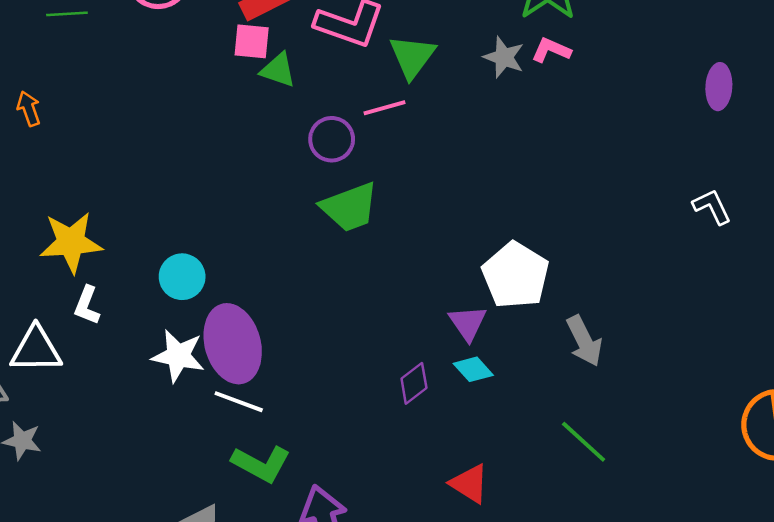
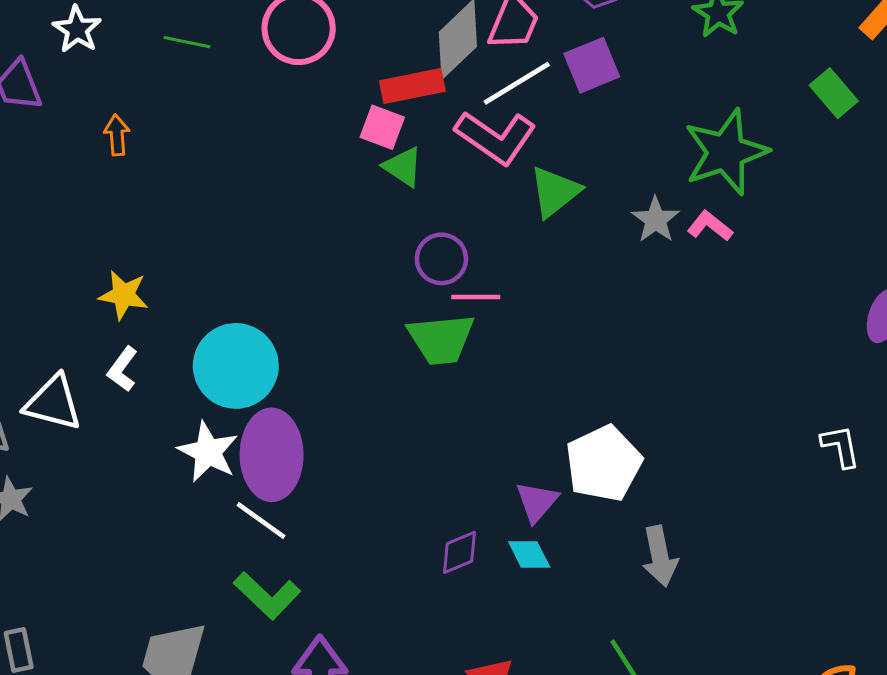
pink line: (384, 108) -> (476, 297), moved
yellow star: (71, 242) -> (124, 295), size x0.7
cyan circle: (182, 277) -> (236, 366), size x1.6

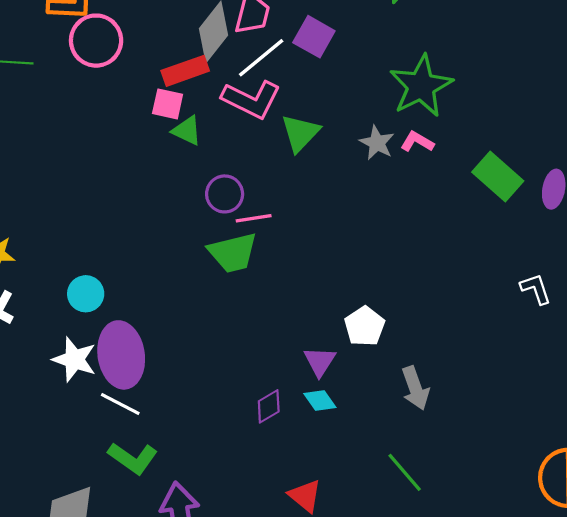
purple square: (592, 65) -> (314, 37), turned -30
green rectangle: (834, 93) -> (498, 177), moved, size x1.4
cyan circle: (236, 366) -> (86, 294), size x0.6
white pentagon: (604, 463) -> (365, 326), size x0.7

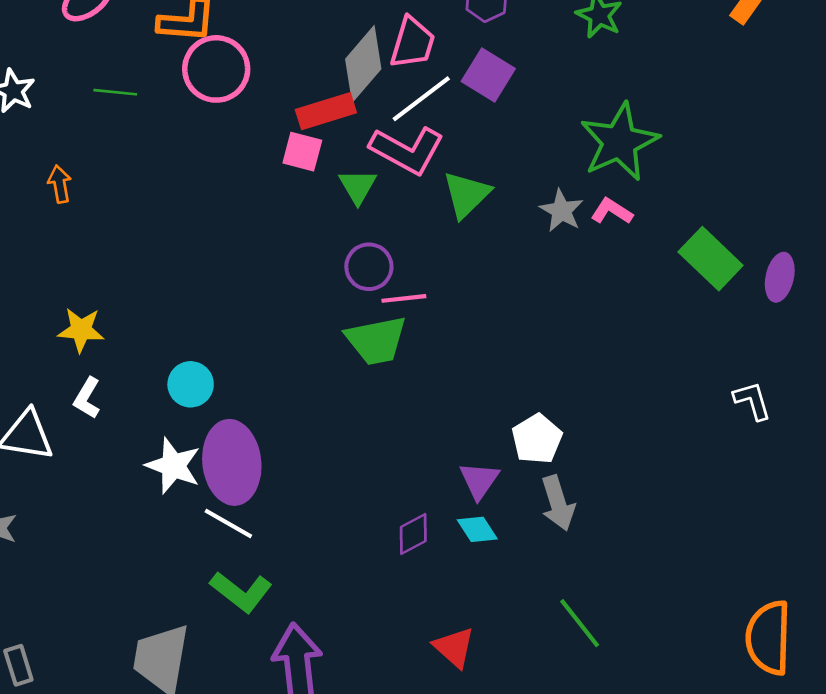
green triangle: (187, 131) -> (358, 186), moved, turned 32
gray arrow: (415, 388) -> (558, 503), moved

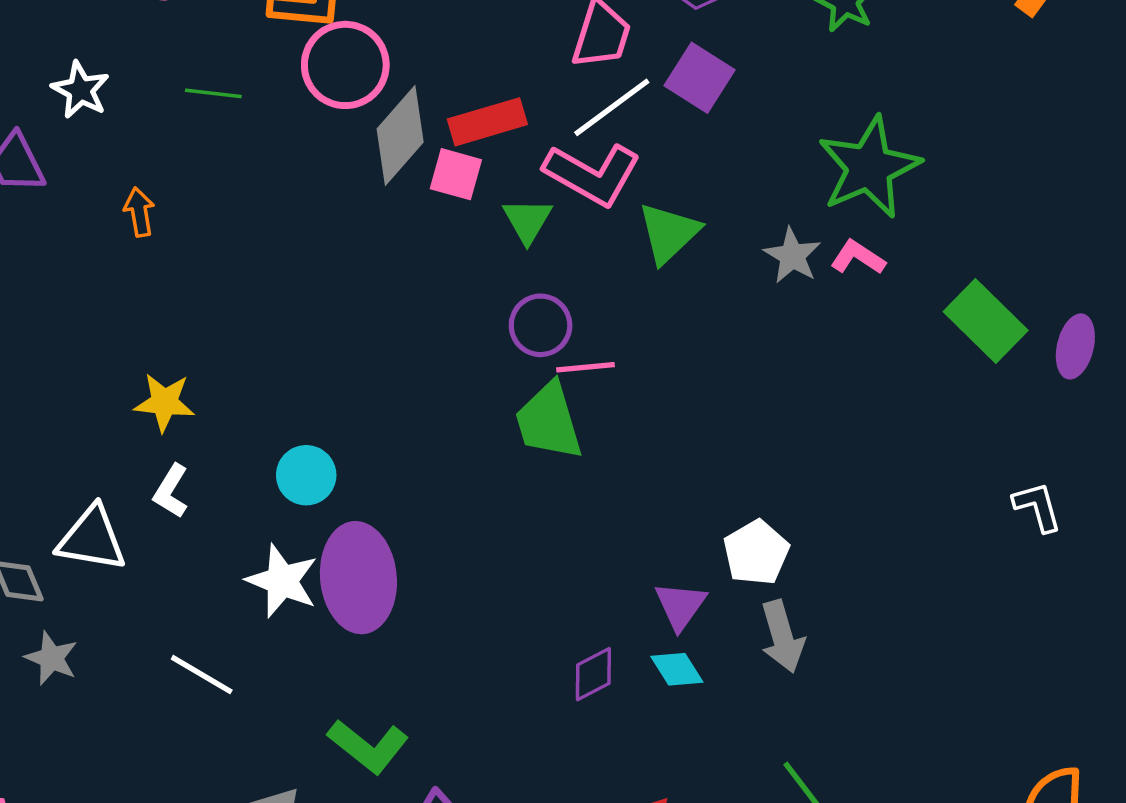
gray diamond: (363, 64) -> (400, 136), moved
green trapezoid: (376, 340) -> (549, 421), turned 84
white line: (228, 524) -> (202, 675), moved

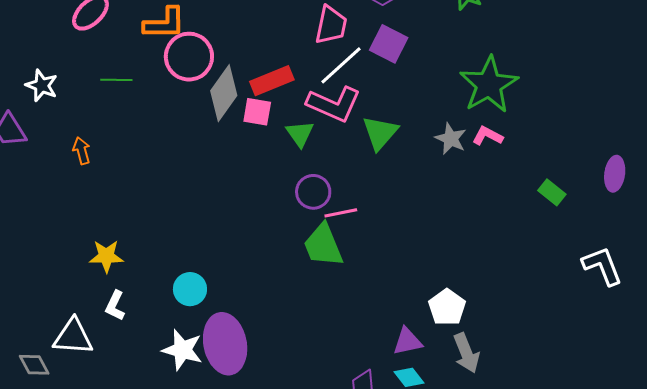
green rectangle: (986, 321) -> (552, 192), moved, size x0.6
white L-shape: (1037, 507) -> (602, 266), size x1.4
purple triangle: (680, 606) -> (407, 341), turned 48

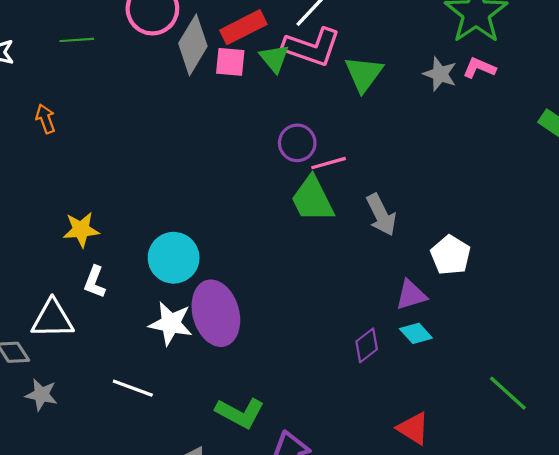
green triangle: (300, 134) -> (274, 58), moved
cyan circle: (190, 289) -> (174, 258), size x1.4
gray arrow: (466, 353) -> (381, 215), moved

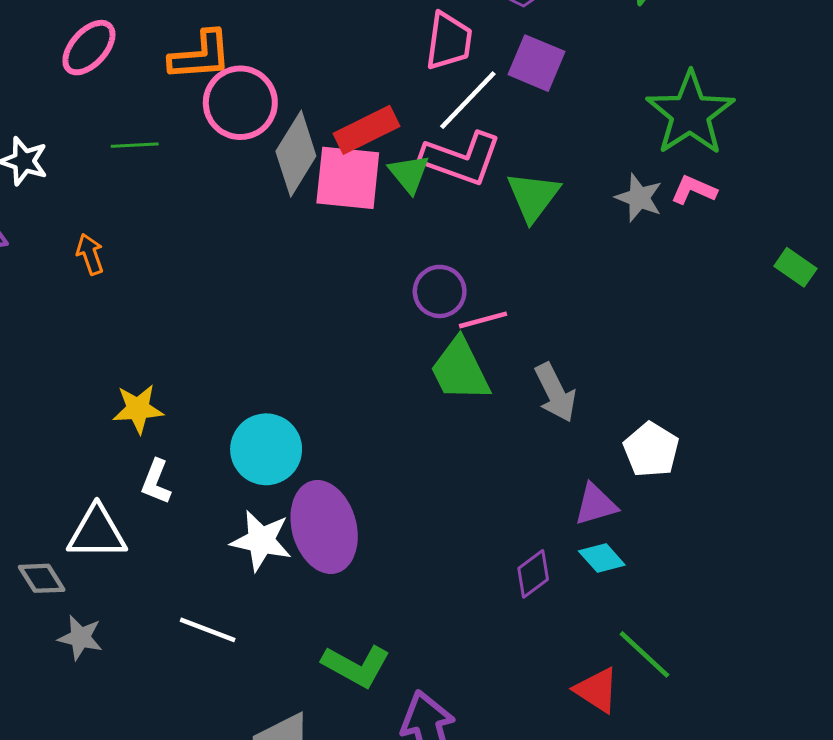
pink square: (230, 62) -> (348, 178), size x1.6
green line: (508, 393) -> (644, 654), moved

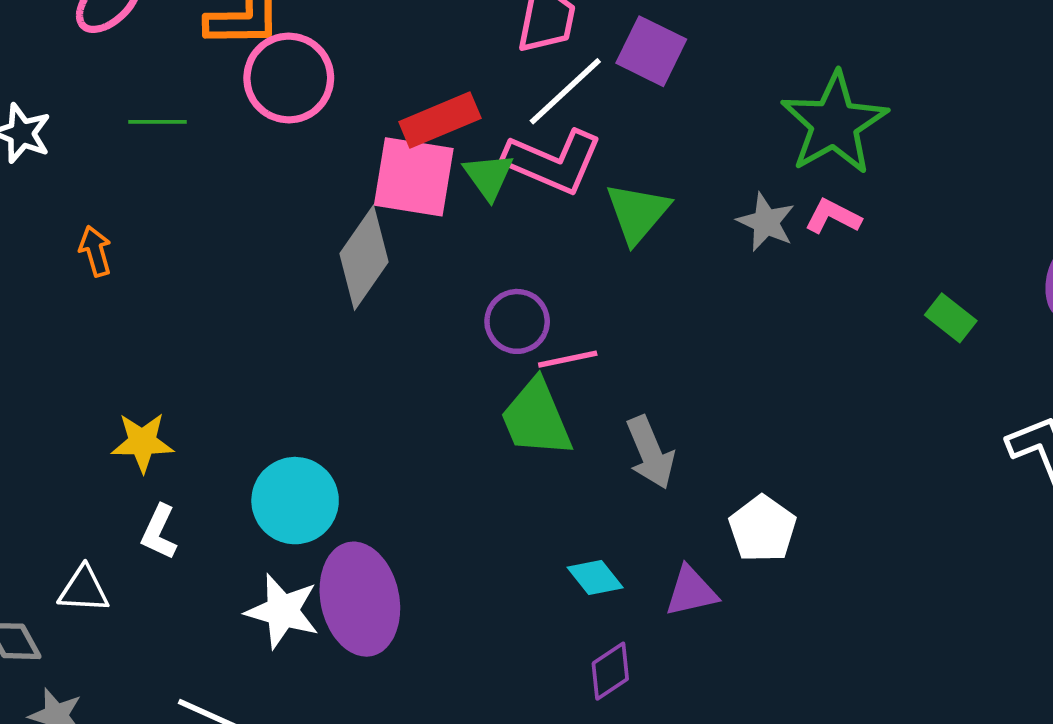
gray diamond: (296, 154) -> (364, 258), moved
white triangle: (97, 533) -> (84, 589), size x0.7
cyan diamond: (602, 558) -> (595, 578), moved

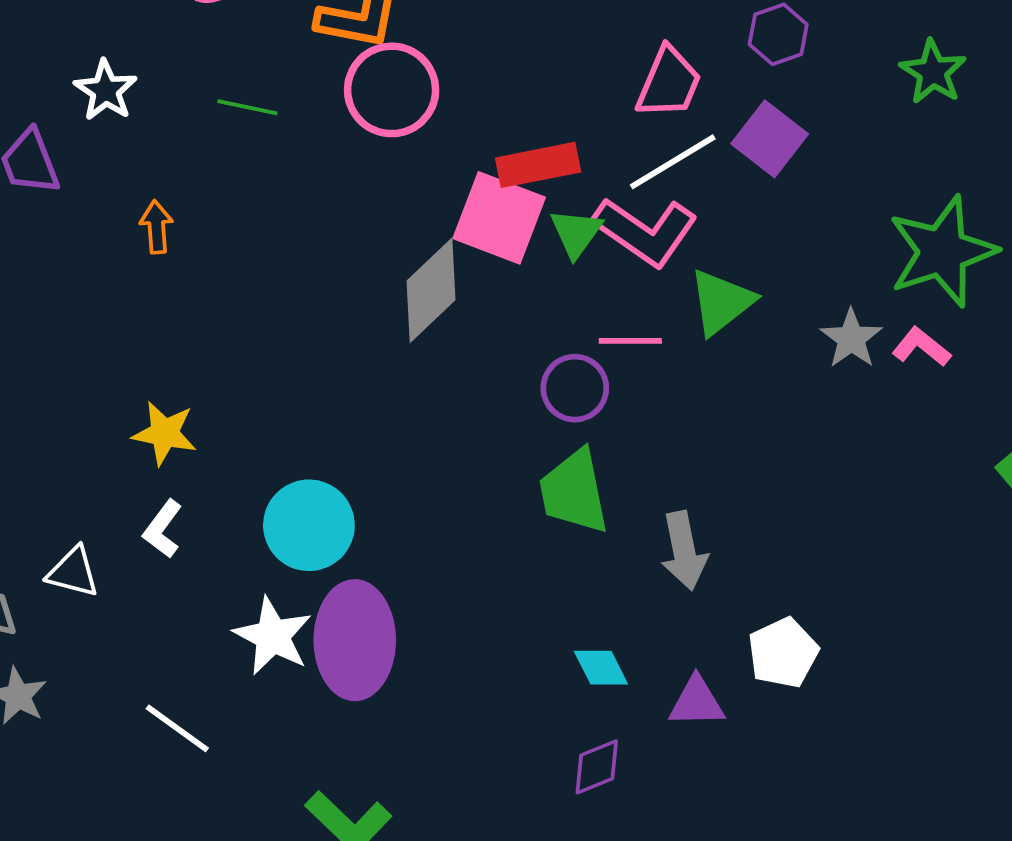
pink line: (568, 359) -> (630, 341), moved

